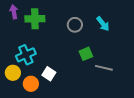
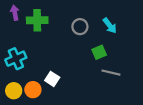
green square: (86, 54) -> (99, 52), moved
cyan cross: (26, 55) -> (16, 59), moved
yellow circle: (13, 73) -> (14, 91), moved

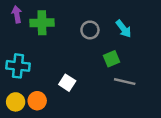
cyan cross: (16, 59) -> (18, 66), turned 30
white square: (52, 79) -> (67, 83), moved

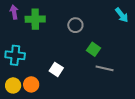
cyan arrow: (124, 29) -> (122, 15), moved
green square: (112, 59) -> (94, 49), turned -32

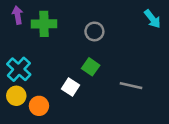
green square: (94, 49) -> (91, 67), moved
cyan cross: (15, 55) -> (19, 69), turned 36
yellow circle: (13, 85) -> (16, 96), moved

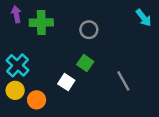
gray line: (131, 86) -> (123, 81), turned 48

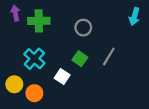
cyan arrow: (144, 18) -> (134, 16), turned 54
cyan cross: (18, 65) -> (34, 59), moved
gray line: (123, 81) -> (109, 56), moved, turned 60

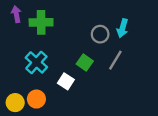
cyan arrow: (134, 16) -> (123, 28), moved
gray circle: (83, 28) -> (100, 34), moved
yellow circle: (14, 84) -> (15, 103), moved

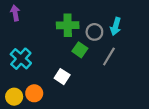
green cross: (41, 22) -> (68, 25), moved
cyan cross: (36, 62) -> (21, 59), moved
green square: (85, 62) -> (80, 50), moved

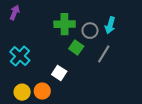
purple arrow: (15, 13) -> (15, 13), turned 32
orange circle: (34, 93) -> (42, 91), moved
yellow circle: (14, 97) -> (22, 92), moved

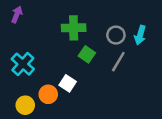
cyan arrow: (110, 25) -> (140, 35), moved
gray circle: (90, 31) -> (116, 35), moved
orange circle: (42, 91) -> (48, 94), moved

